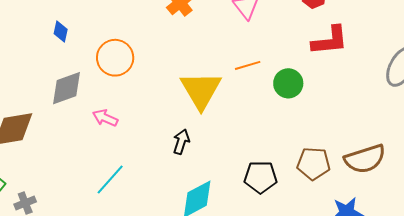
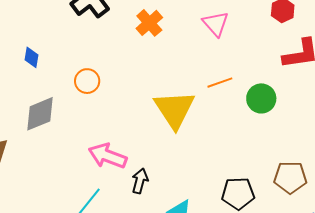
orange circle: (115, 58) -> (87, 81), size x0.7
pink arrow: (105, 118) -> (108, 156), moved, size x1.5
black arrow: (181, 142) -> (140, 181), moved

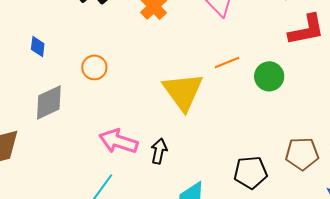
black arrow: (140, 181) -> (159, 151), moved

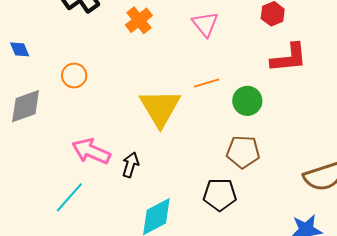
blue diamond: (38, 47) -> (20, 49), turned -35
brown pentagon: (302, 154) -> (243, 152), moved

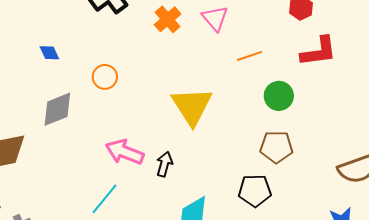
pink triangle: (205, 24) -> (215, 18), moved
orange line: (207, 83) -> (250, 56), moved

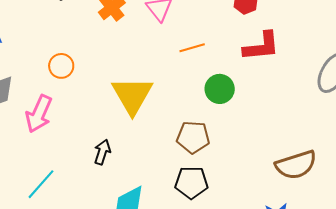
orange circle: (105, 77) -> (61, 66), moved
brown pentagon: (276, 147) -> (193, 137), moved
pink arrow: (125, 152) -> (39, 114), moved, turned -90

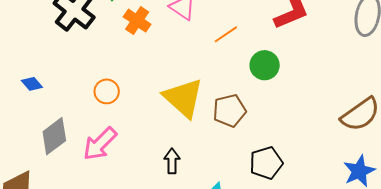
pink arrow: (39, 114) -> (100, 144), turned 39
brown pentagon: (193, 137) -> (230, 111), moved

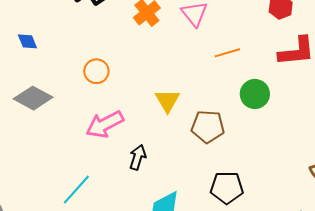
yellow triangle: (183, 98) -> (168, 101), size x0.6
gray diamond: (54, 136) -> (33, 98), turned 48
pink arrow: (100, 144) -> (105, 124), moved

